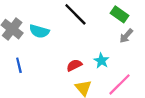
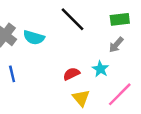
green rectangle: (119, 14) -> (120, 19), turned -42
gray arrow: (126, 36) -> (116, 45), moved

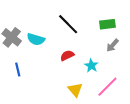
gray arrow: (116, 45) -> (113, 45), moved
red semicircle: (71, 74) -> (67, 55), moved

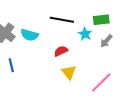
black line: (68, 24) -> (62, 20), turned -35
cyan star: (91, 66) -> (85, 34), moved
yellow triangle: (75, 90) -> (69, 72), moved

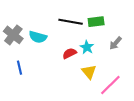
green rectangle: (101, 20) -> (96, 22), moved
cyan star: (85, 34) -> (87, 47), moved
yellow triangle: (69, 72) -> (89, 72), moved

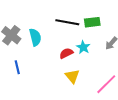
cyan semicircle: (38, 37) -> (35, 37), turned -120
yellow triangle: (89, 72) -> (72, 76), moved

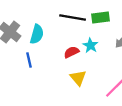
cyan semicircle: (35, 37) -> (37, 34), turned 30
blue line: (17, 67) -> (29, 60), moved

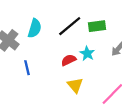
black line: (73, 17) -> (70, 26), turned -50
cyan semicircle: (37, 34) -> (35, 28), moved

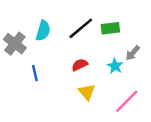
cyan star: (87, 53) -> (115, 66), moved

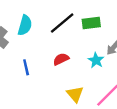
blue line: (35, 73) -> (26, 67), moved
yellow triangle: (87, 92) -> (75, 94), moved

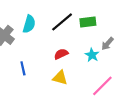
blue line: (26, 67) -> (23, 68), moved
yellow triangle: (75, 94) -> (60, 78), moved, turned -35

